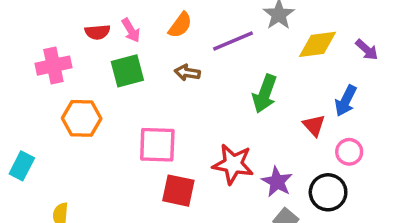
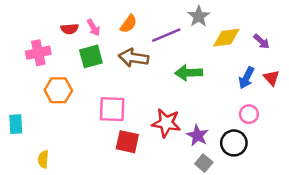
brown arrow: (187, 73) -> (134, 58), size x1.6
green arrow: (265, 94) -> (189, 73), turned 68
red triangle: (314, 125) -> (272, 78), moved
cyan rectangle: (22, 166) -> (16, 124), turned -30

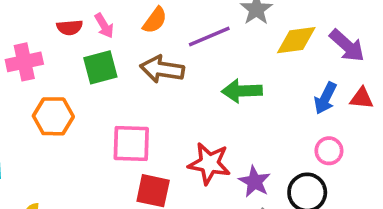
purple arrow: (261, 41) -> (347, 46), size x1.5
red triangle: (272, 78) -> (362, 98), turned -42

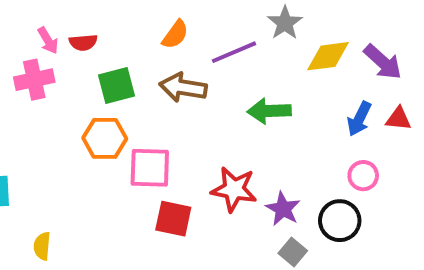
pink arrow: (104, 26) -> (48, 40), moved
orange hexagon: (53, 116) -> (105, 138), moved

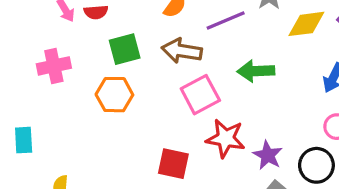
pink cross: (34, 80) -> (54, 66), moved
pink square: (150, 168) -> (200, 95), moved, turned -30

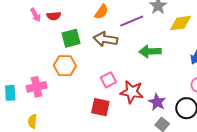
pink cross: (54, 66) -> (37, 87), moved
pink square: (200, 95) -> (108, 80), moved, size x0.7

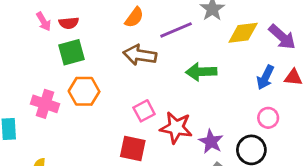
green square: (71, 38) -> (71, 52), moved
pink cross: (37, 87) -> (45, 104), moved, turned 30

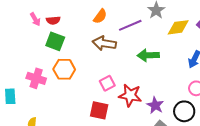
green square: (71, 52) -> (55, 41), turned 36

